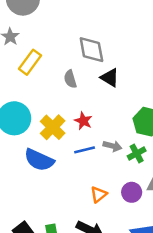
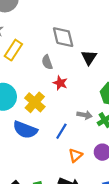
black triangle: (110, 78) -> (89, 57), moved, turned 35
red star: (83, 121) -> (60, 83), moved
blue line: (85, 150) -> (61, 131), moved, turned -42

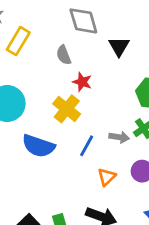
yellow cross: (35, 102) -> (67, 109), moved
gray arrow: (85, 115) -> (119, 137), moved

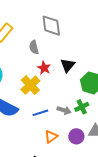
black triangle: (119, 46) -> (68, 65), moved
blue line: (87, 146) -> (40, 113), turned 35

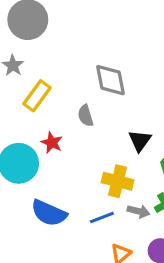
red star: (44, 68) -> (52, 143), moved
yellow cross: (30, 85) -> (118, 181), moved, turned -30

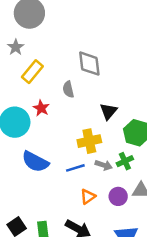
yellow cross: (118, 181) -> (89, 141), turned -30

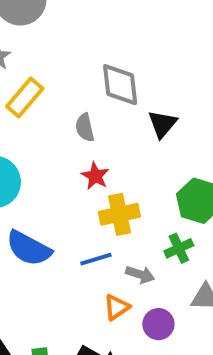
red star: (41, 108) -> (95, 176), moved
black triangle: (108, 111) -> (162, 124), moved
gray arrow: (104, 165) -> (140, 274), moved
purple circle: (118, 196) -> (158, 324), moved

